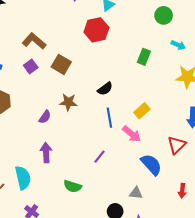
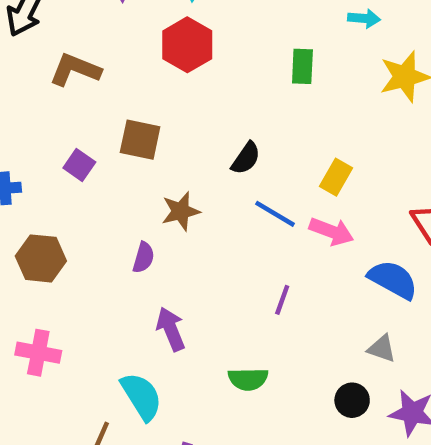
brown L-shape: (34, 41) -> (75, 70), moved
blue line: (109, 118) -> (275, 214), turned -30
gray triangle: (136, 193) -> (382, 348), turned 32

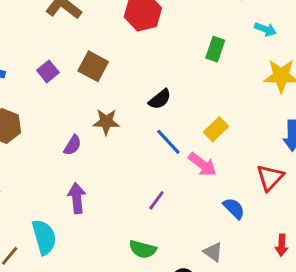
blue semicircle: (393, 280) -> (234, 208), size x0.7
green semicircle: (248, 379) -> (143, 249), moved

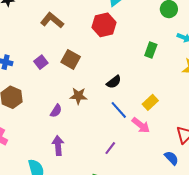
blue semicircle: (234, 208) -> (171, 158), moved

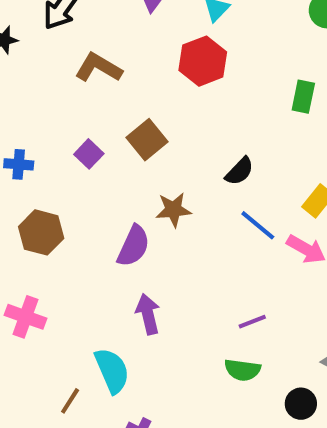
brown square: (71, 59) -> (147, 140), turned 30
purple semicircle: (56, 111) -> (133, 246), size x1.5
purple line: (110, 148) -> (252, 322), moved, turned 40

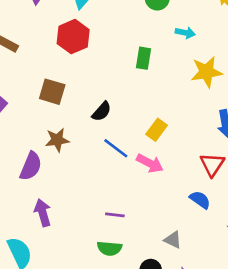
brown square: (147, 140) -> (52, 92), moved, turned -32
purple line: (252, 322) -> (115, 215), turned 30

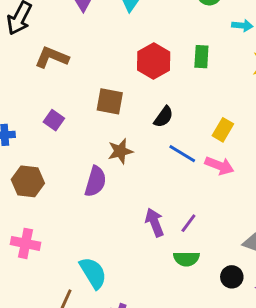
red hexagon: (73, 37) -> (154, 61), moved
purple arrow: (43, 213) -> (155, 222), moved
purple line: (115, 215) -> (188, 223), turned -54

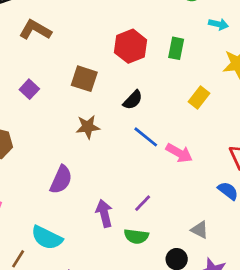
yellow rectangle: (223, 130) -> (199, 98), moved
purple semicircle: (95, 181) -> (61, 180), moved
purple arrow: (155, 222) -> (104, 213), moved
cyan semicircle: (93, 273) -> (47, 238), turned 140

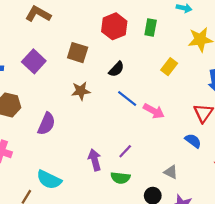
purple square: (29, 89) -> (34, 61), size x1.5
purple semicircle: (61, 180) -> (46, 124), moved

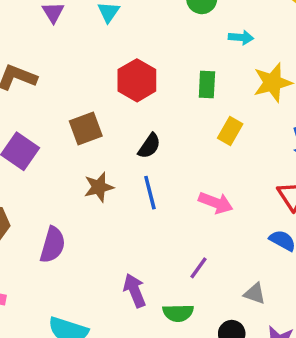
green rectangle: (151, 28) -> (207, 85), moved
brown square: (78, 53) -> (86, 128), turned -30
blue line: (127, 99) -> (150, 193), moved, turned 45
purple line: (125, 151) -> (199, 268), moved

